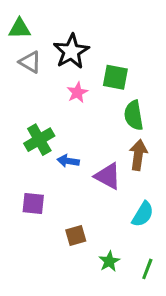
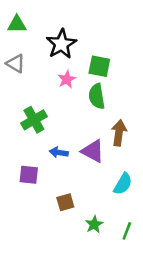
gray triangle: (30, 62) -> (16, 64), moved
green semicircle: (134, 115) -> (97, 96), moved
blue arrow: (68, 161) -> (59, 152), moved

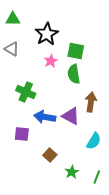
green cross: (34, 120) -> (26, 92), turned -36
blue arrow: (59, 152) -> (45, 117), size x1.5
brown square: (65, 202) -> (50, 155), turned -32

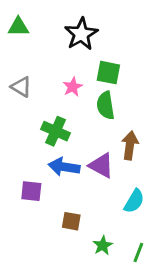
black star: (47, 34) -> (81, 34), moved
gray triangle: (12, 49) -> (21, 87), moved
green cross: (26, 92) -> (56, 131), moved
brown square: (50, 155) -> (71, 221), turned -32

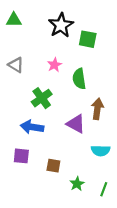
green square: (108, 73) -> (88, 39), moved
green cross: (56, 131) -> (42, 98), turned 30
blue arrow: (64, 167) -> (32, 127), moved
purple square: (31, 191) -> (21, 156), moved
cyan semicircle: (134, 201) -> (101, 151), turned 60

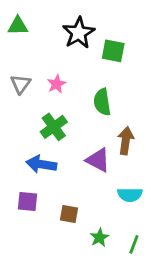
gray triangle: (16, 65) -> (21, 84), turned 35
pink star: (55, 65) -> (57, 84), moved

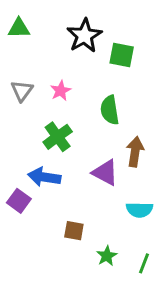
purple square: (27, 202) -> (19, 201), moved, turned 30

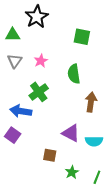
green triangle: (19, 28) -> (13, 35), moved
black star: (84, 36) -> (37, 17), moved
purple triangle: (105, 173) -> (71, 133), moved
blue arrow: (44, 177) -> (21, 111), moved

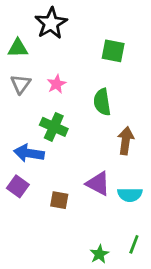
green cross: (39, 92) -> (54, 127), turned -30
brown square: (50, 155) -> (59, 200), moved
green star: (72, 172) -> (99, 254), moved

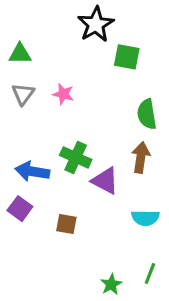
black star: (51, 23) -> (96, 24), moved
pink star: (57, 84) -> (63, 94), turned -30
green semicircle: (102, 102) -> (147, 114), moved
green cross: (54, 127) -> (76, 157), moved
purple triangle: (98, 184) -> (105, 181), moved

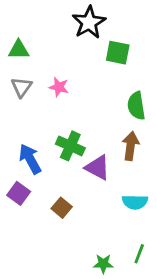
blue arrow: (32, 171) -> (30, 159), turned 52
brown square: (66, 224) -> (62, 208), turned 30
green star: (111, 284) -> (103, 264), turned 30

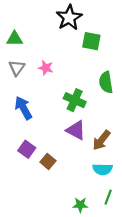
green cross: (70, 146) -> (75, 100), moved
brown arrow: (131, 146) -> (101, 140), moved, turned -150
blue arrow: (30, 159) -> (23, 108), moved
purple square: (19, 193) -> (27, 149), moved
cyan semicircle: (135, 202) -> (103, 169), moved

